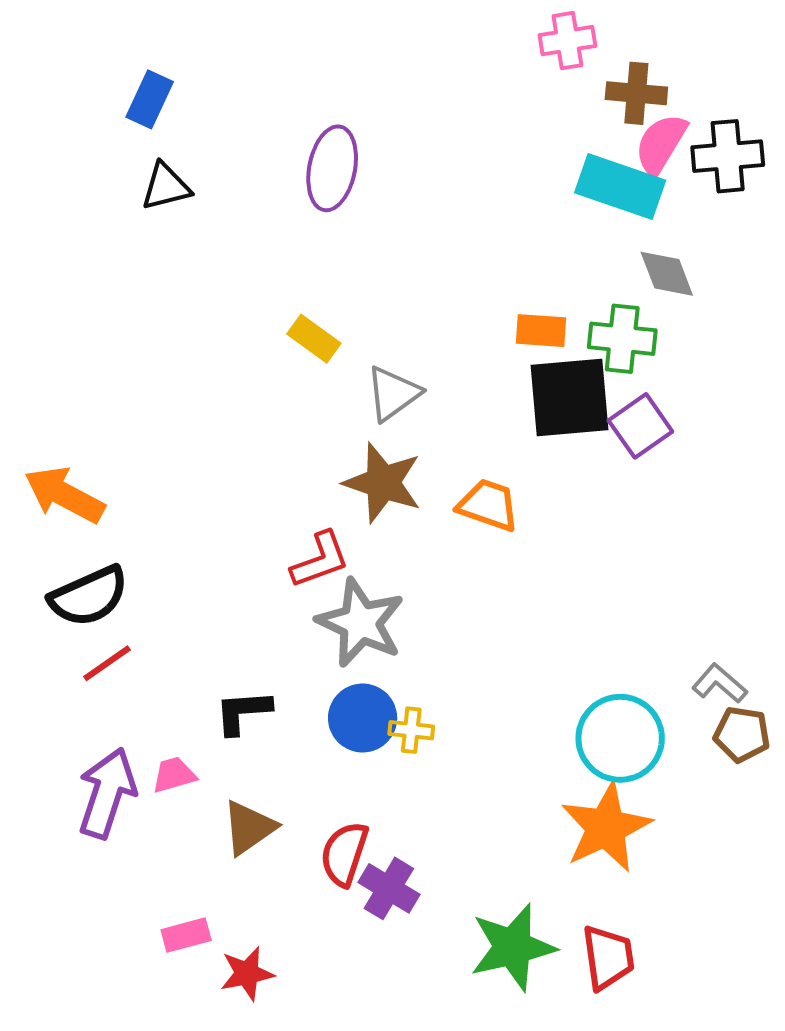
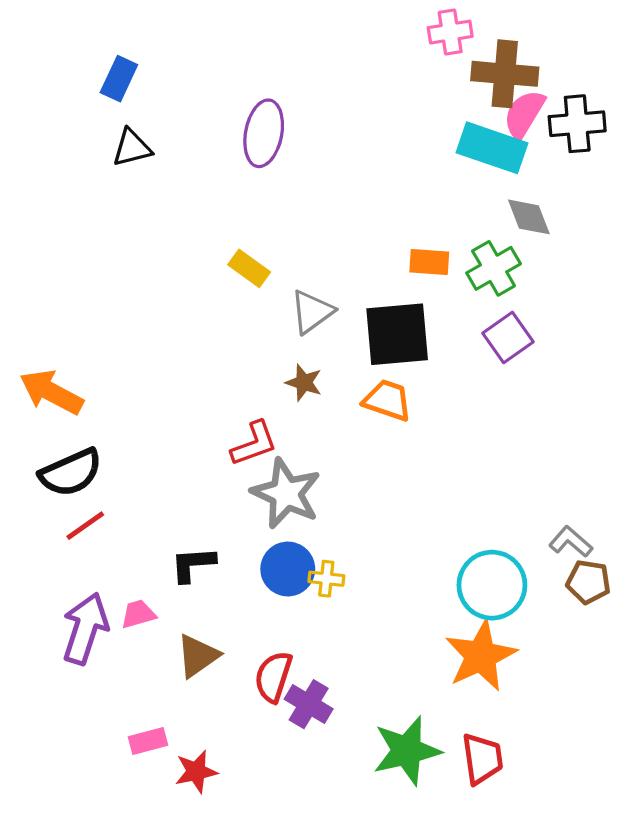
brown cross: (636, 93) -> (505, 74), size x1.4
green cross: (622, 339) -> (494, 268), turned -36
black square: (569, 398) -> (397, 334), moved
brown star: (383, 483) -> (304, 383), size x0.6

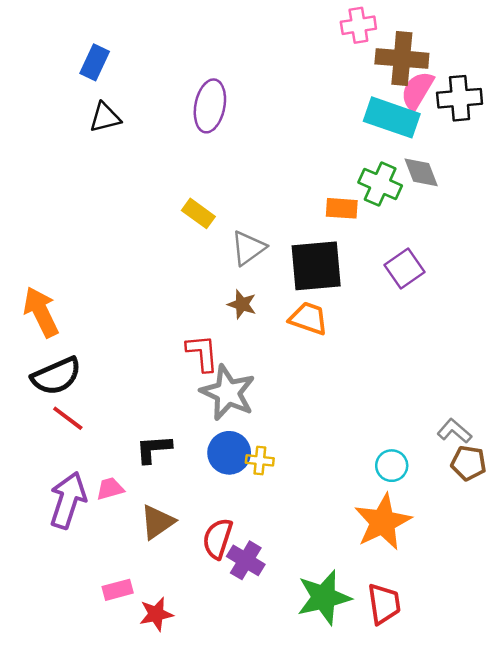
green cross: (494, 268) -> (380, 184), moved, turned -36
orange arrow: (51, 392) -> (41, 312), turned 36
red L-shape: (254, 444) -> (202, 353), turned -75
red line: (85, 526) -> (68, 418), turned 72
cyan circle: (492, 585) -> (392, 466), size x0.6

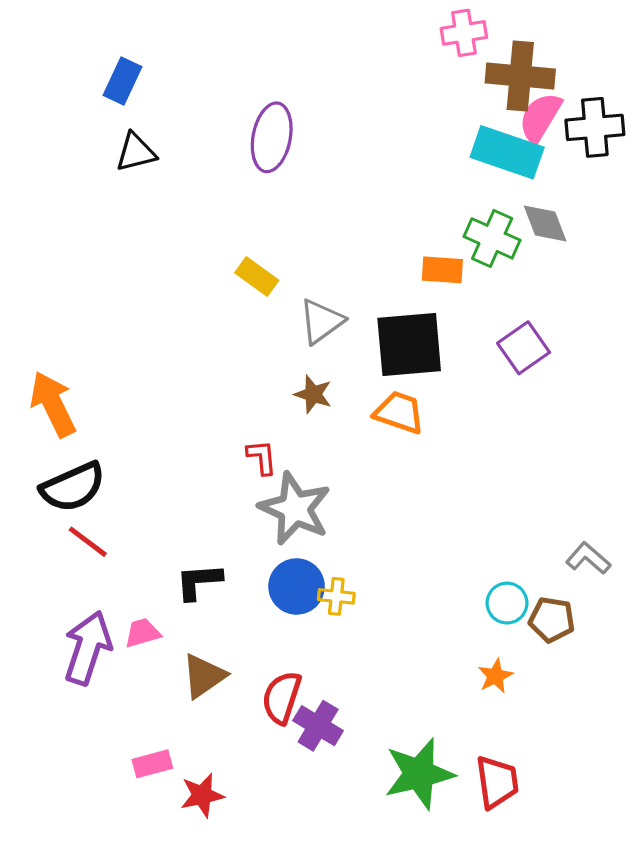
red L-shape: (202, 353) -> (262, 457), size x0.7
brown pentagon: (468, 463) -> (552, 620), moved
orange star: (383, 522) -> (495, 676), size x0.5

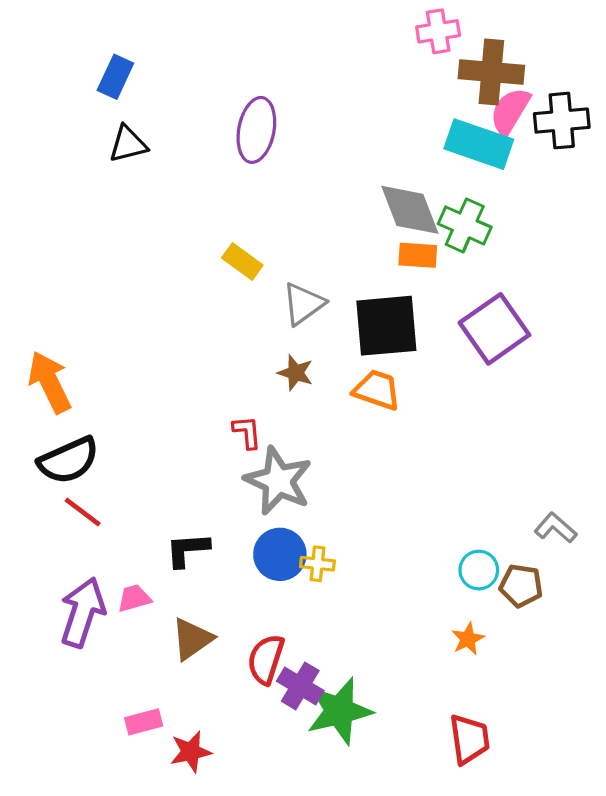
gray diamond: (545, 224) -> (410, 210), moved, size x1.4
purple square: (524, 348) -> (494, 329), size x1.4
green star: (419, 774) -> (339, 711), moved

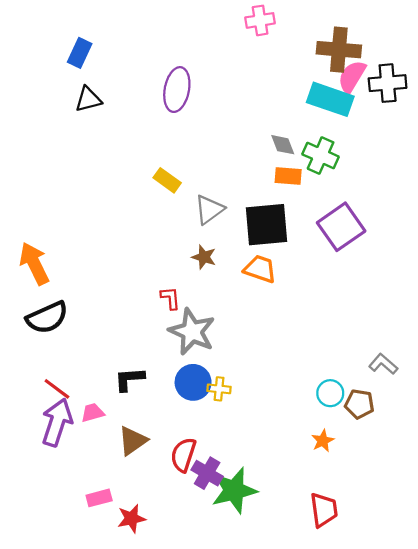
pink cross: (438, 31) -> (260, 20), moved
gray diamond: (410, 210) -> (283, 145), size x0.6
red line: (83, 512) -> (57, 389), moved

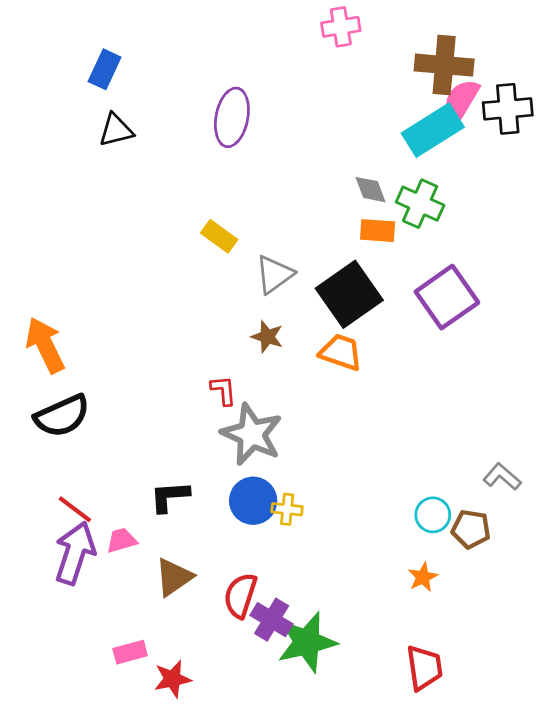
cyan rectangle: (330, 99) -> (433, 130), turned -51
black square: (267, 225) -> (349, 294), turned -30

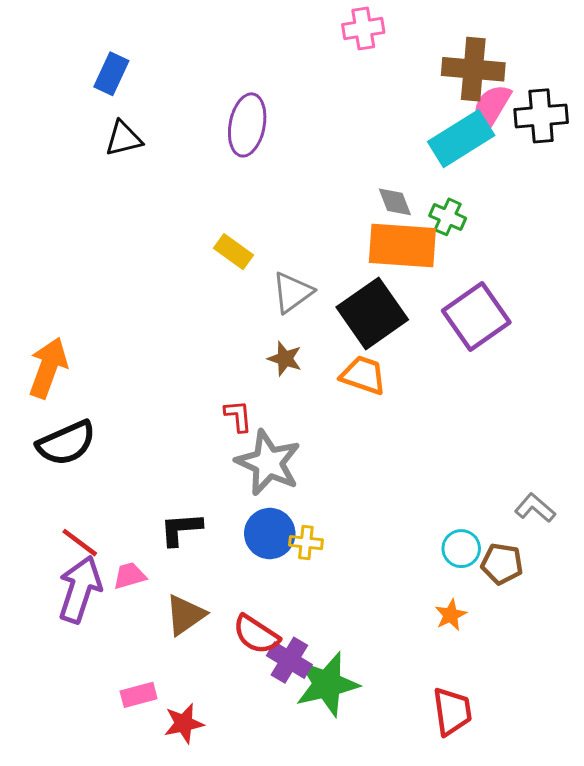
green cross: (420, 204) -> (448, 217), size x0.7
orange rectangle: (378, 231) -> (402, 246), size x1.8
orange arrow: (45, 345) -> (48, 368), turned 46
red semicircle: (240, 596) -> (256, 635), turned -75

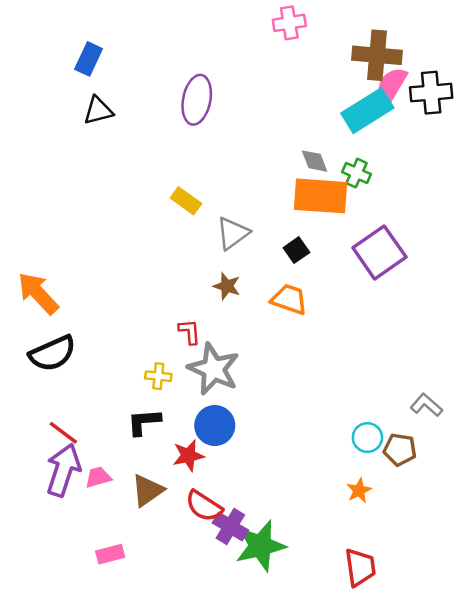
black square: (372, 313) -> (296, 250), size x0.5
orange arrow: (48, 368) -> (38, 293), turned -63
yellow cross: (306, 543) -> (158, 376), moved
pink trapezoid: (130, 576) -> (98, 477), moved
red star: (184, 723) -> (188, 456), moved

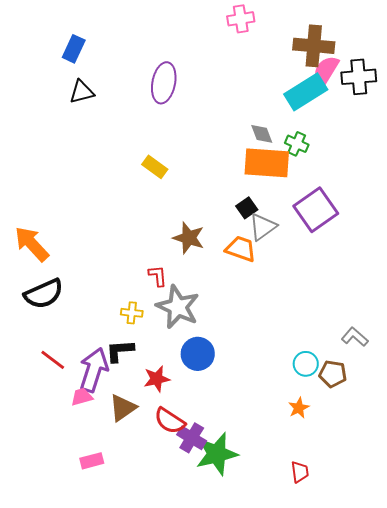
gray triangle: (233, 233) -> (263, 227), moved
brown star: (227, 286) -> (189, 238), size x1.4
blue circle: (215, 426) -> (198, 354), moved
purple arrow: (63, 470) -> (94, 370), moved
red trapezoid: (360, 567) -> (300, 472), size x0.7

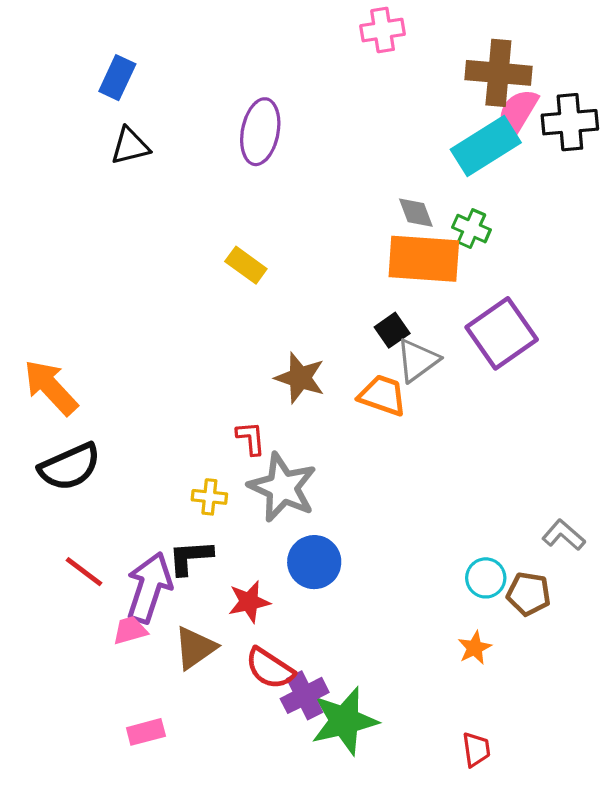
purple cross: (192, 438) -> (305, 695), turned 32

